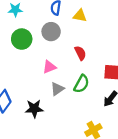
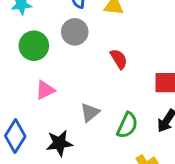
pink triangle: (49, 67) -> (45, 90), moved
green semicircle: (82, 84) -> (127, 125), moved

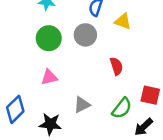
green semicircle: (127, 125) -> (122, 108), moved

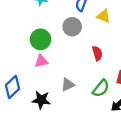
green circle: (49, 38) -> (40, 39), moved

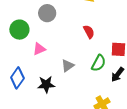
gray circle: (72, 27) -> (47, 13), moved
green circle: (40, 39) -> (19, 30), moved

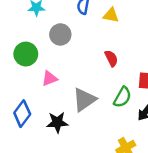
gray triangle: (68, 66) -> (84, 100), size x1.5

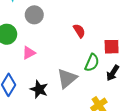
gray triangle: (84, 100) -> (67, 78), moved
black star: (57, 122) -> (39, 89), turned 30

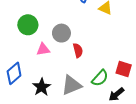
gray circle: (34, 15) -> (61, 33), moved
red semicircle: (79, 31) -> (78, 50), moved

